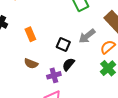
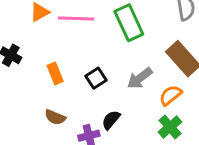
black square: (63, 45) -> (96, 78), moved, turned 32

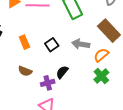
gray arrow: (140, 78) -> (81, 44), turned 48

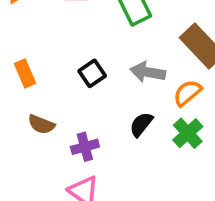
orange rectangle: (24, 42) -> (25, 73), moved
black semicircle: (62, 72) -> (141, 124), moved

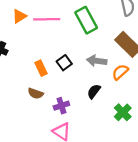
orange rectangle: (25, 73) -> (41, 68), moved
green cross: (188, 133) -> (123, 112), moved

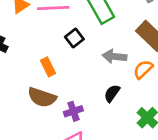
black square: (64, 63) -> (74, 38), moved
brown semicircle: (36, 93) -> (42, 97), size x1.5

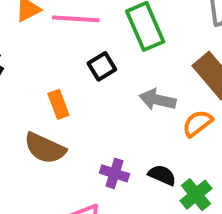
black semicircle: (112, 93) -> (162, 175), moved, turned 72
purple cross: (73, 111) -> (114, 173), moved, turned 30

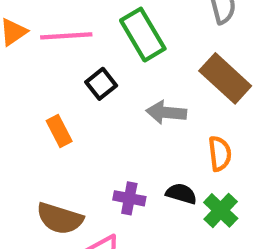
orange semicircle: (197, 123) -> (220, 154), moved, turned 128
brown semicircle: (45, 148) -> (60, 218), moved

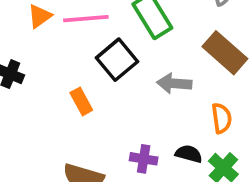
black square: (101, 84) -> (117, 60), size x1.5

